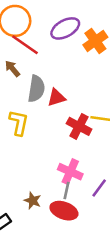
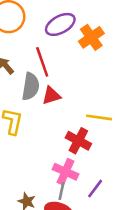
red line: (25, 45) -> (42, 62), moved, turned 36
red cross: (79, 126) -> (78, 141), moved

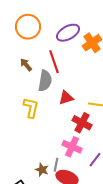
red triangle: (51, 96) -> (66, 98), moved
gray line: (62, 191) -> (56, 165), moved

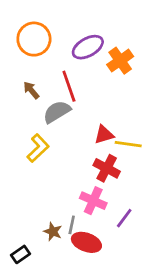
gray semicircle: (45, 81) -> (57, 112), turned -130
red triangle: (66, 98) -> (104, 135), moved
yellow L-shape: (31, 108) -> (38, 148), turned 35

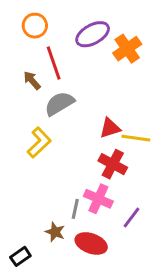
orange circle: (34, 39) -> (35, 26), size x0.7
red line: (69, 86) -> (54, 63), moved
gray line: (72, 225) -> (75, 209), moved

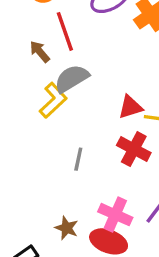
yellow L-shape: (39, 142) -> (53, 100), moved
pink cross: (98, 199) -> (115, 215), moved
gray line: (75, 209) -> (78, 159), moved

